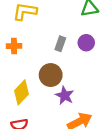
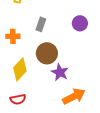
gray rectangle: (60, 44) -> (41, 24), moved
orange cross: (14, 46) -> (13, 36), moved

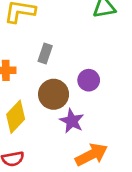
purple circle: (80, 23) -> (89, 80), moved

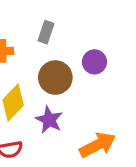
purple star: (72, 121) -> (49, 120), moved

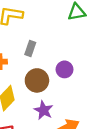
purple star: (49, 120) -> (44, 110), moved

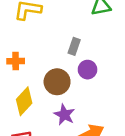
gray rectangle: (30, 48) -> (74, 46), moved

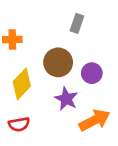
purple circle: (88, 70) -> (92, 73), moved

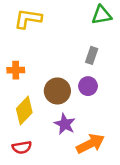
gray rectangle: (77, 23) -> (92, 55), moved
purple circle: (92, 73) -> (88, 86), moved

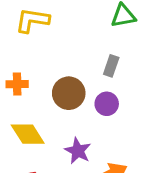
brown circle: (57, 91) -> (69, 93), moved
yellow diamond: (24, 111) -> (28, 134), turned -76

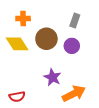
orange cross: (17, 84) -> (23, 18), moved
yellow diamond: (28, 134) -> (17, 44), moved

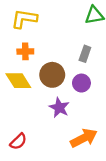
purple star: (53, 77) -> (59, 108), moved
red semicircle: (17, 97) -> (18, 141), turned -35

